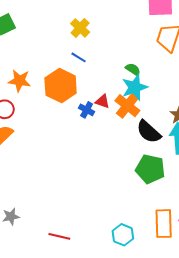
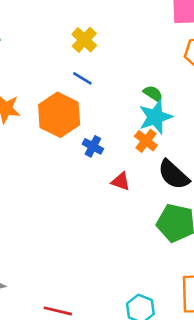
red triangle: (102, 101) -> (121, 182), moved
orange cross: (127, 106) -> (146, 141), size x0.7

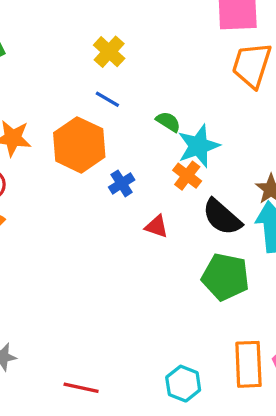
green semicircle: (153, 94) -> (168, 122), moved
blue cross: (93, 146) -> (122, 183), turned 30

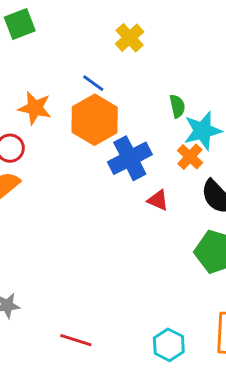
blue line: (107, 99) -> (93, 83), moved
green semicircle: (168, 122) -> (177, 106), turned 40
blue cross: (122, 183) -> (130, 158), size x1.8

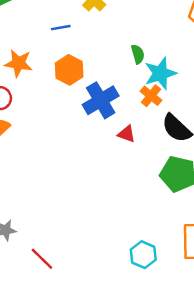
blue line: (93, 83) -> (61, 28), moved, turned -42
orange hexagon: (95, 120) -> (69, 70), size x0.7
red line: (76, 340) -> (42, 259), moved, turned 30

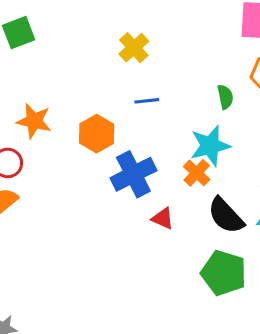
blue line: (61, 28) -> (147, 101), moved
green semicircle: (138, 54) -> (225, 97), moved

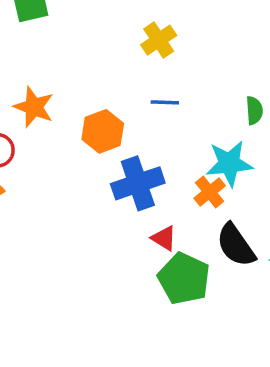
green pentagon: (224, 273) -> (184, 278), moved

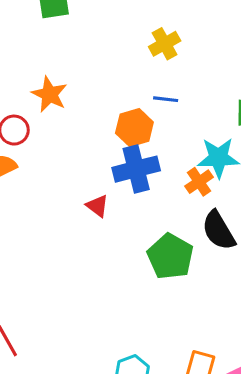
orange hexagon: (103, 131) -> (134, 128), moved
red triangle: (164, 238) -> (97, 206), moved

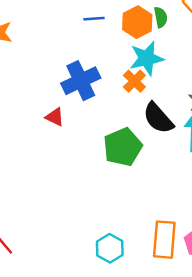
orange hexagon: (134, 128) -> (137, 22), moved
green pentagon: (170, 256) -> (123, 147), turned 30

